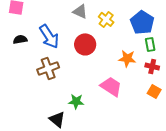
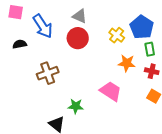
yellow cross: (106, 19) -> (117, 35), moved
blue arrow: (49, 36) -> (43, 26), moved
red circle: (85, 44) -> (78, 38), moved

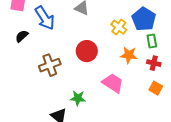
red circle: (78, 38) -> (87, 51), moved
black semicircle: (20, 44) -> (22, 36), turned -32

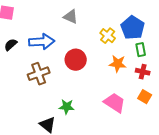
blue arrow: (45, 18) -> (42, 42), moved, turned -60
pink trapezoid: (113, 83) -> (115, 103), moved

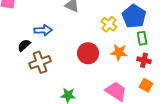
blue arrow: (42, 42) -> (43, 30), size x0.7
black semicircle: (11, 45) -> (24, 45), moved
red circle: (76, 60) -> (88, 53), moved

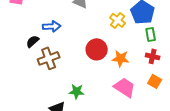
orange star: (119, 52) -> (121, 58), moved

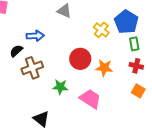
pink trapezoid: (125, 87) -> (90, 99), moved
green star: (77, 91) -> (60, 87), moved

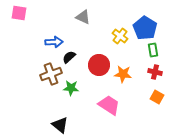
black semicircle: (16, 51) -> (69, 57), moved
green star: (60, 87) -> (71, 88), moved

